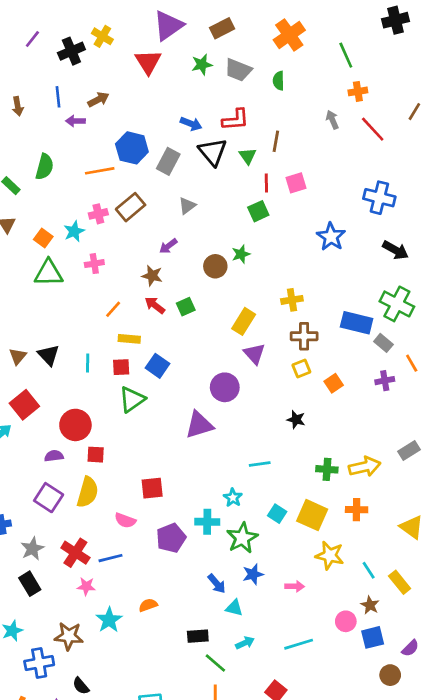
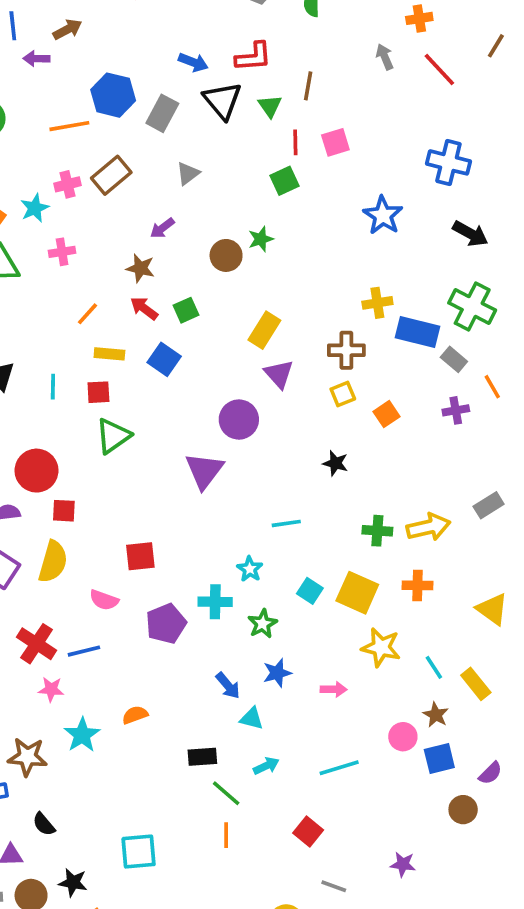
yellow cross: (292, 300) -> (377, 303), moved
blue square: (158, 366) -> (164, 359), moved
purple triangle: (199, 425) -> (204, 471), turned -36
green star: (242, 538) -> (263, 624), size x0.7

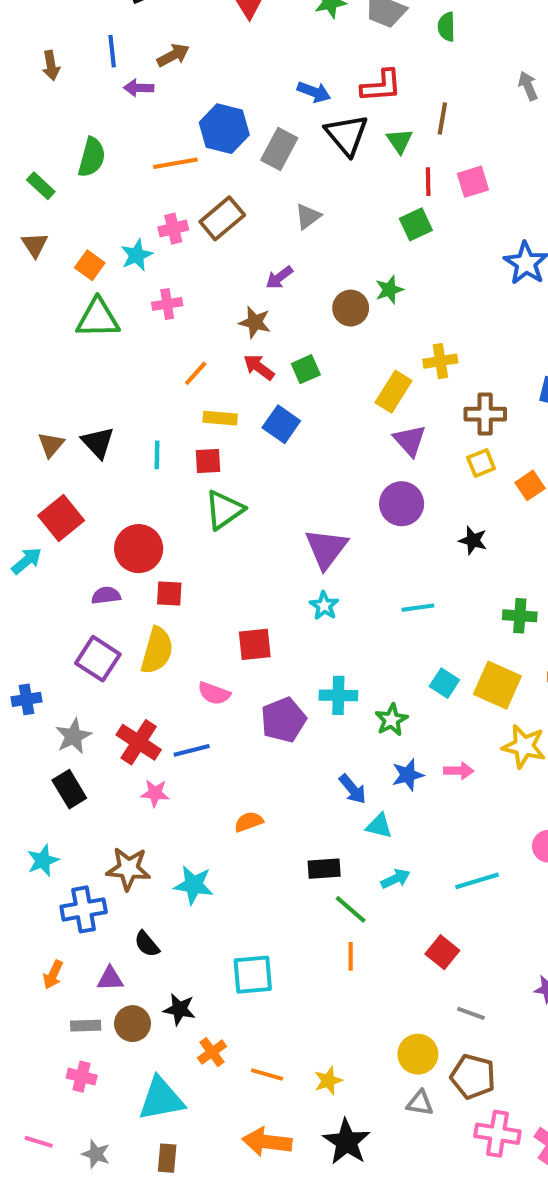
yellow cross: (377, 303) -> (440, 361), moved
purple circle: (239, 420) -> (402, 504), moved
cyan star: (250, 569) -> (324, 606), moved
pink arrow: (334, 689) -> (459, 771), moved
cyan star: (82, 735) -> (194, 885), moved, turned -30

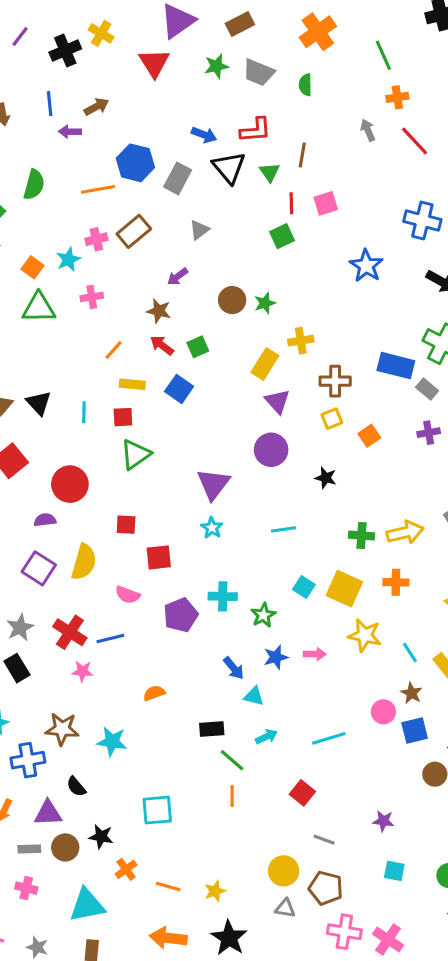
green star: (389, 290) -> (265, 303), moved
red square: (169, 593) -> (126, 525), moved
purple triangle: (110, 979) -> (48, 813), size x1.4

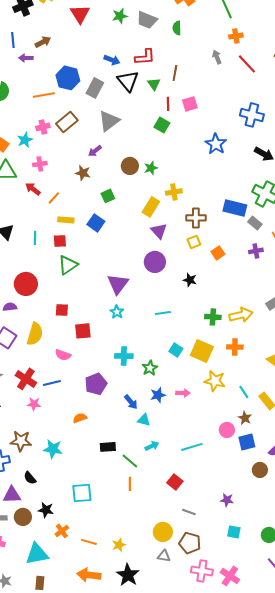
gray triangle: (199, 230) -> (109, 121), size x1.6
green square: (282, 236) -> (162, 125), turned -35
red arrow: (162, 345) -> (33, 189), moved
purple pentagon: (181, 615) -> (96, 384), moved
black rectangle: (212, 729) -> (108, 447), moved

